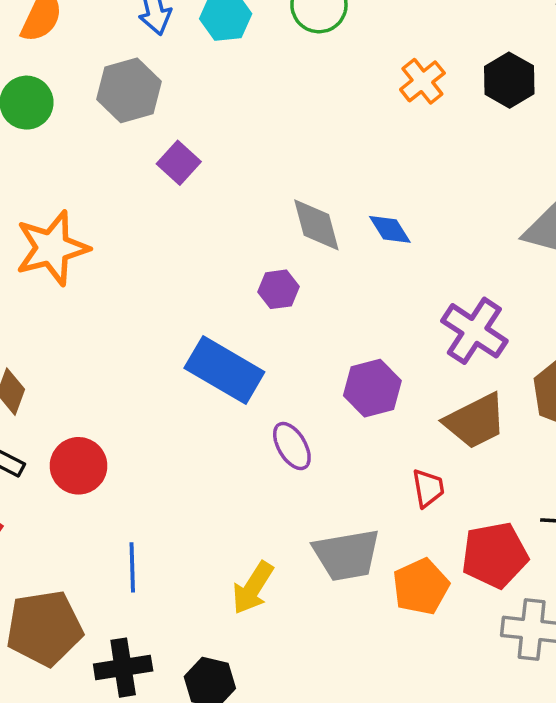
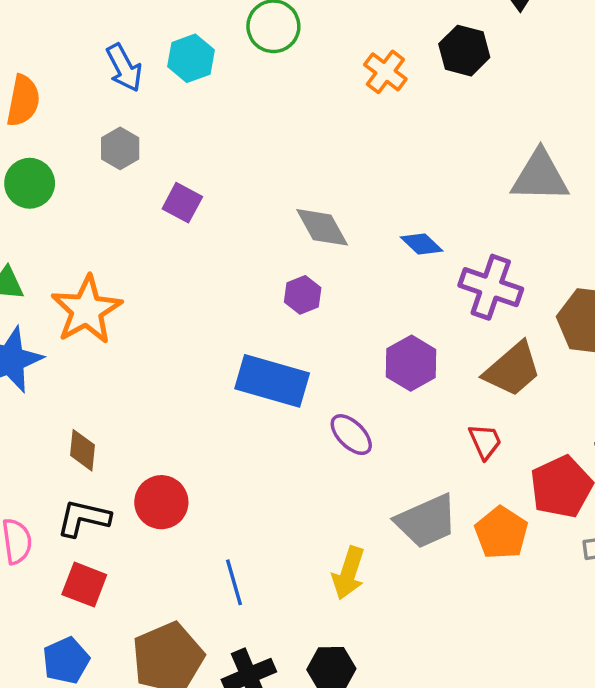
gray hexagon: (129, 90) -> (120, 148), size x0.7
blue diamond: (390, 229) -> (422, 244), moved

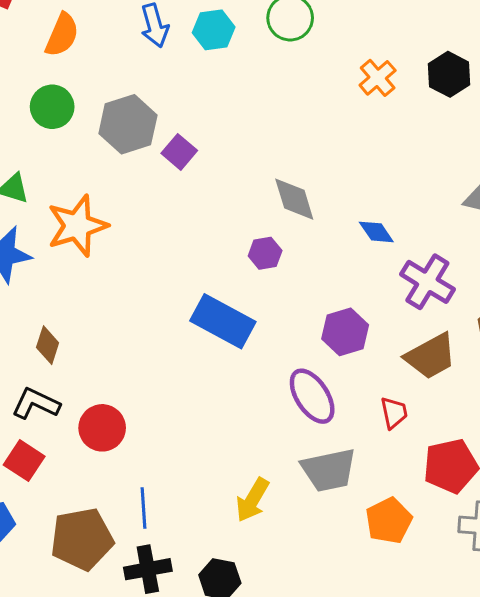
gray hexagon: (120, 148) -> (128, 124), moved, size x1.6
purple ellipse: (351, 435) -> (312, 396), moved, size x1.4
red circle: (161, 502) -> (102, 428), moved
orange pentagon: (501, 533) -> (389, 521), moved
blue line: (234, 582) -> (144, 508), moved

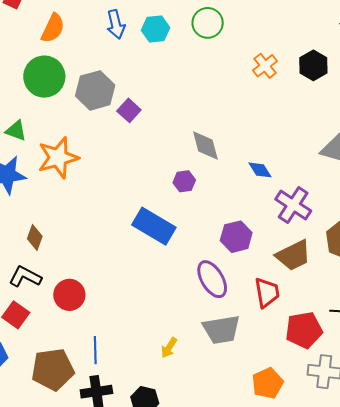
green circle: (52, 107) -> (44, 77), size x1.4
red trapezoid: (394, 413) -> (267, 293), size x1.4
yellow arrow: (252, 500) -> (169, 348), size x0.7
orange pentagon: (389, 521) -> (268, 383), moved

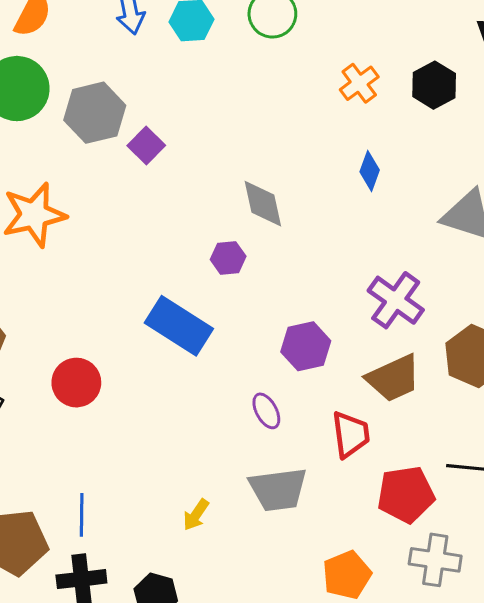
blue diamond: (260, 170) -> (370, 171), moved, turned 50
purple ellipse: (212, 279) -> (266, 411), size x0.6
red circle: (69, 295) -> (76, 383), moved

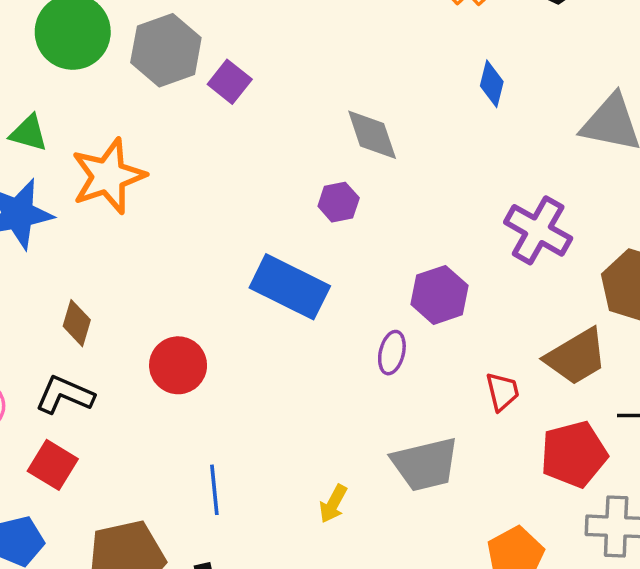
brown trapezoid: (393, 378) -> (576, 357), moved
purple ellipse: (266, 411) -> (392, 353), moved, turned 48
red trapezoid: (351, 434) -> (502, 392), size x0.7
blue line: (82, 515) -> (214, 490), moved

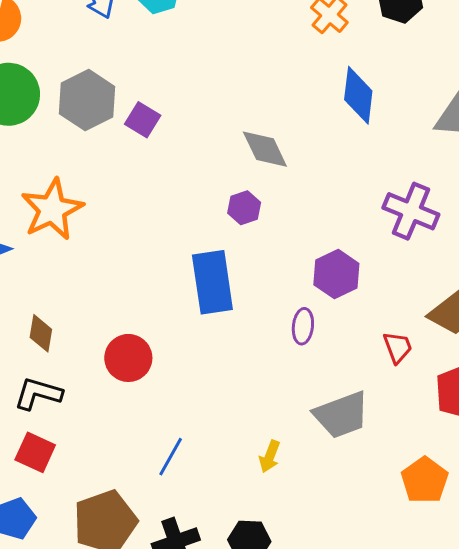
blue diamond: (492, 84) -> (358, 95), size x1.5
blue rectangle: (290, 287) -> (212, 282), turned 62
blue line: (214, 490) -> (171, 457), turned 42

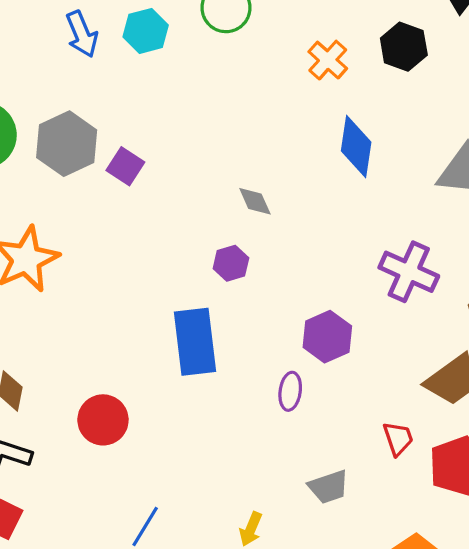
gray diamond: (265, 149) -> (255, 201), size x0.7
red trapezoid: (398, 347) -> (398, 439), moved
gray trapezoid: (341, 415) -> (329, 487), size x0.7

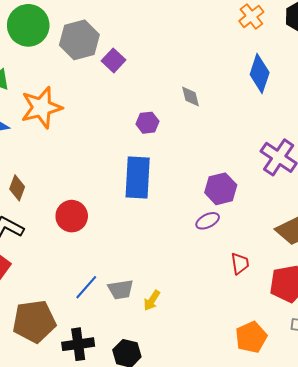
purple hexagon: (231, 263) -> (147, 123), moved
purple ellipse: (290, 391) -> (208, 221), moved, turned 45
red trapezoid: (398, 439) -> (240, 264), moved
gray trapezoid: (329, 487) -> (121, 289), moved

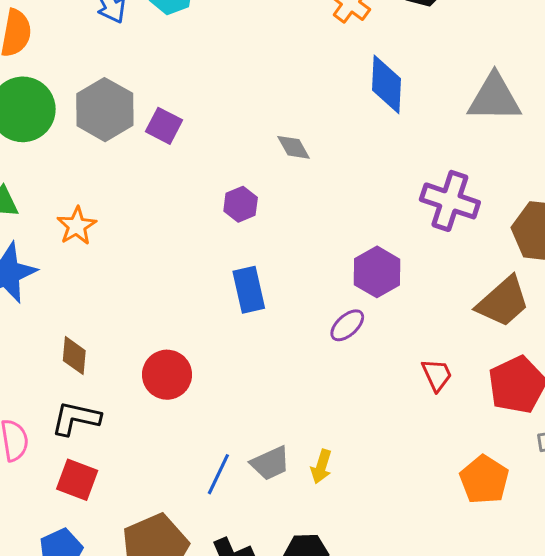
orange star: (41, 107) -> (77, 226), size x0.6
blue rectangle: (138, 177) -> (249, 290), size x0.7
purple ellipse: (208, 221) -> (347, 325), moved

